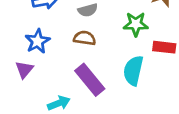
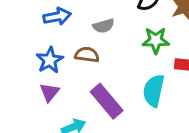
brown semicircle: (85, 38) -> (87, 55), moved
purple triangle: (24, 69) -> (49, 92), moved

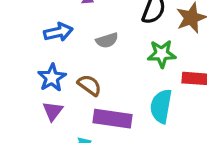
brown semicircle: (87, 55) -> (89, 85), moved, turned 30
purple rectangle: (107, 101) -> (113, 119), turned -40

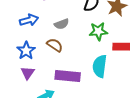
brown semicircle: (89, 85) -> (55, 45), moved

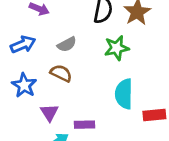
red rectangle: (121, 47) -> (154, 115), moved
purple triangle: (28, 73) -> (49, 113), moved
purple rectangle: (68, 76) -> (85, 125), moved, size x0.6

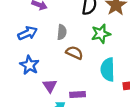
gray semicircle: (67, 44) -> (62, 32), turned -56
brown semicircle: (61, 73) -> (74, 53), moved

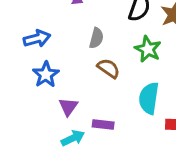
blue arrow: (28, 33) -> (37, 39), moved
green star: (101, 34) -> (148, 49), turned 30

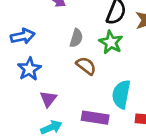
green star: (148, 49) -> (111, 42), moved
purple rectangle: (103, 124) -> (95, 118), moved, size x1.4

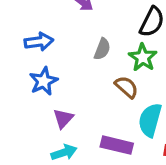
brown semicircle: (86, 66) -> (127, 87), moved

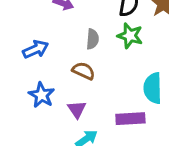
blue star: (44, 81) -> (42, 95), moved
brown semicircle: (127, 87) -> (84, 71), moved

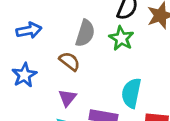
gray semicircle: (93, 39) -> (85, 33), size x1.4
purple triangle: (77, 109) -> (67, 98), moved

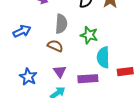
green star: (121, 38) -> (89, 35), moved
blue star: (24, 75) -> (28, 77), moved

